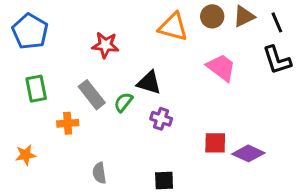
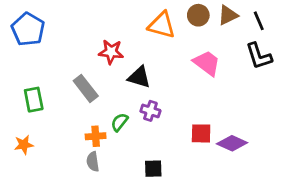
red star: (105, 45) -> (111, 52), moved
green rectangle: (36, 89) -> (34, 100), moved
green semicircle: (123, 102) -> (119, 122), moved
orange cross: (68, 123) -> (96, 136), moved

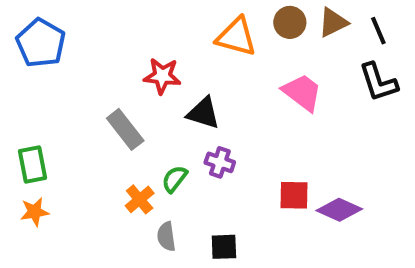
green rectangle: (34, 100) -> (33, 164), moved
orange cross: (96, 136) -> (140, 199), turned -36
gray semicircle: (93, 162) -> (166, 236), moved

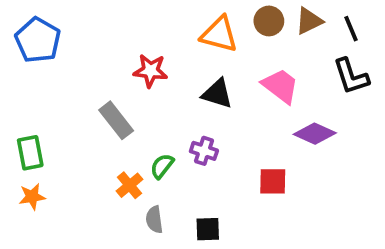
black triangle: (203, 113) -> (217, 94), moved
purple diamond: (339, 210) -> (315, 134), moved

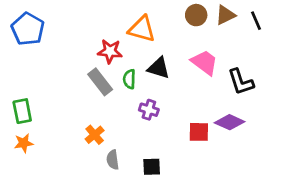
orange triangle: (219, 34) -> (142, 29), moved
black L-shape: (351, 76) -> (241, 82), moved
gray rectangle: (116, 120) -> (100, 82), moved
purple diamond: (315, 134) -> (230, 122), moved
green semicircle: (162, 166) -> (129, 79), moved, turned -36

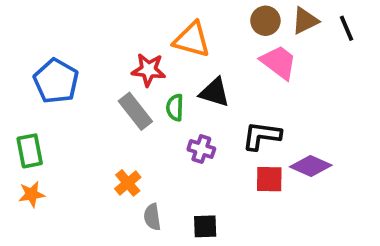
blue pentagon: (28, 29) -> (56, 81), moved
pink trapezoid: (205, 62) -> (279, 62), moved
black L-shape: (241, 82) -> (262, 136), moved, turned 116

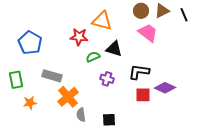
green semicircle: (175, 108) -> (93, 57), turned 64
gray rectangle: (135, 111) -> (52, 76), moved, turned -36
orange cross: (128, 183) -> (68, 97), size x1.5
orange star: (32, 194) -> (30, 103), moved

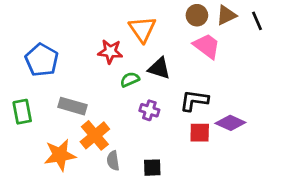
orange triangle: (102, 21) -> (142, 29), turned 40
orange star: (30, 103) -> (60, 155), moved, size x1.6

